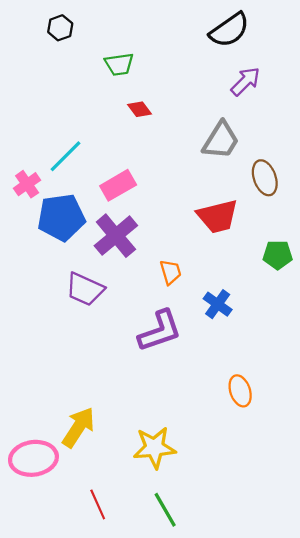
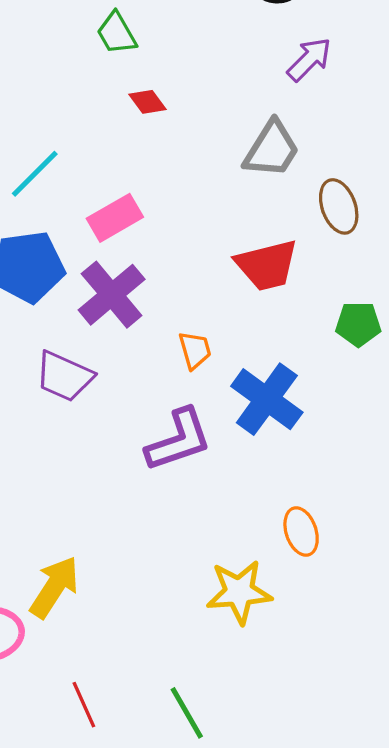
green trapezoid: (119, 64) -> (116, 33), turned 68
blue cross: (218, 304) -> (267, 399), size x1.6
yellow star: (154, 448) -> (239, 592), moved

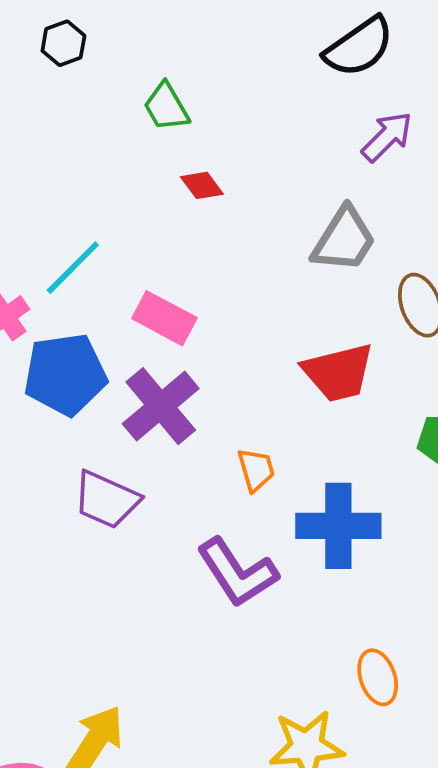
pink rectangle: (115, 218) -> (164, 318), turned 58
blue cross: (267, 399) -> (338, 526), turned -36
purple L-shape: (179, 440) -> (237, 573), turned 76

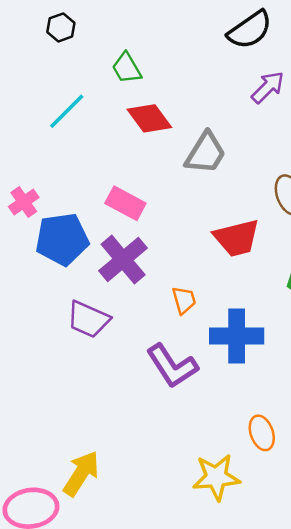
red diamond: (202, 185) -> (149, 118), size x1.6
gray trapezoid: (344, 240) -> (206, 153), moved
cyan line: (73, 268) -> (67, 111), moved

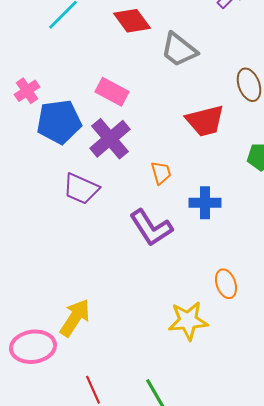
gray trapezoid: (206, 153) -> (179, 50), turned 96
blue cross: (237, 336) -> (205, 203), size x0.7

